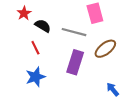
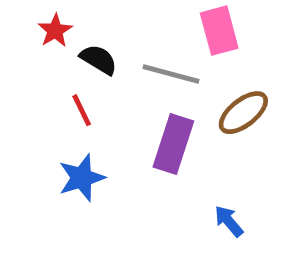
blue arrow: (113, 89) -> (229, 221), moved

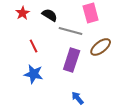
black semicircle: (99, 60) -> (50, 15), moved
blue star: (82, 178) -> (34, 74), turned 30
blue arrow: (229, 221) -> (78, 98), moved

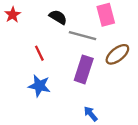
red star: (23, 13) -> (13, 15), moved

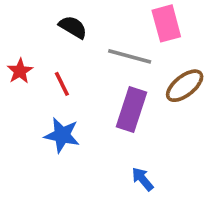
red star: (13, 15) -> (20, 71), moved
black semicircle: (58, 17) -> (73, 27), moved

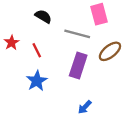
blue star: (62, 135) -> (37, 81), turned 30
blue arrow: (142, 179) -> (85, 107), turned -96

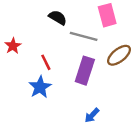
black semicircle: (43, 16) -> (58, 18), moved
red line: (37, 50) -> (46, 62), moved

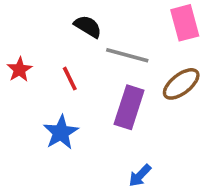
pink rectangle: (107, 15) -> (185, 23), moved
red line: (46, 62) -> (70, 79), moved

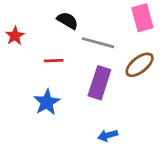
red star: (20, 70) -> (15, 36), moved
red line: (70, 79) -> (54, 61), turned -66
blue arrow: (140, 176) -> (108, 135), turned 30

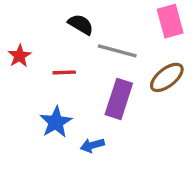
red star: (15, 36) -> (19, 56), moved
blue arrow: (108, 135) -> (92, 145), moved

